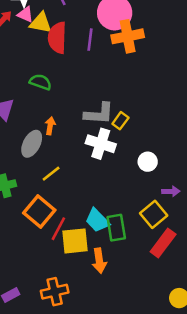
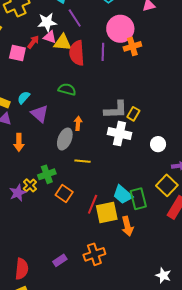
orange cross: (128, 36) -> (132, 46), size x0.7
yellow line: (51, 174) -> (82, 161), turned 49
orange square: (39, 211) -> (64, 193), moved, size x0.7

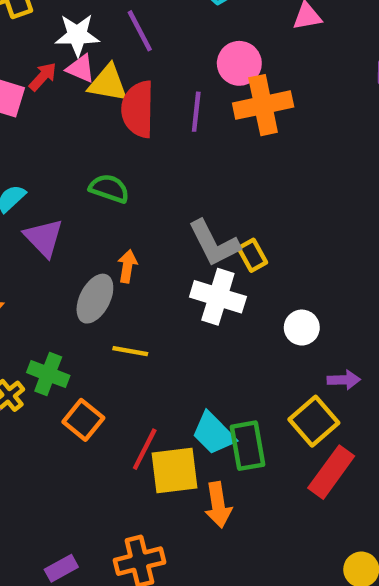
pink circle: (120, 29) -> (239, 63), size x0.7
orange cross: (132, 46) -> (263, 105), size x1.4
gray L-shape: (116, 110) -> (214, 243), turned 60
yellow rectangle: (133, 114) -> (252, 255), turned -64
green cross: (47, 174) -> (48, 374), turned 36

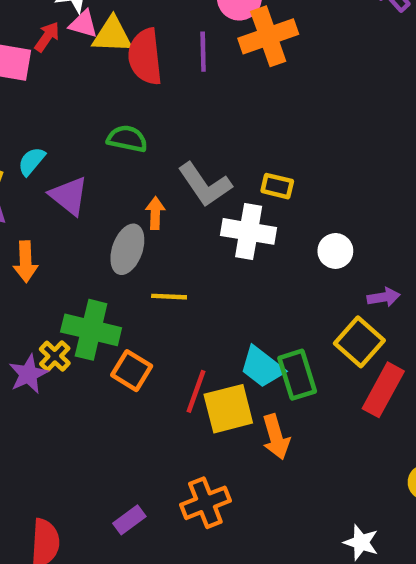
gray L-shape: (214, 243) -> (205, 185), moved
yellow rectangle: (252, 255) -> (277, 186), turned -40
green cross: (48, 374) -> (91, 330), size x1.4

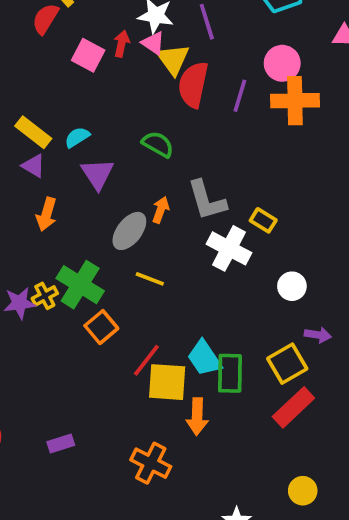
yellow triangle: (112, 35) -> (173, 59), turned 33
red arrow: (47, 37) -> (122, 44), turned -40
orange cross: (205, 503) -> (151, 463), moved, turned 30

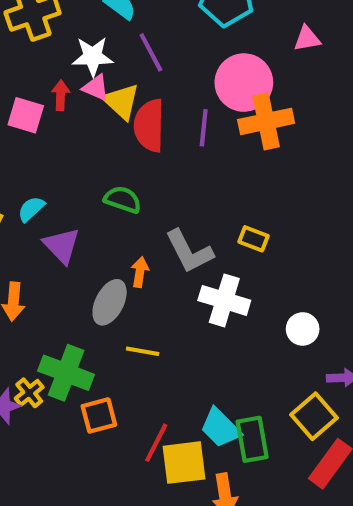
pink circle: (282, 63) -> (244, 83), size x1.4
yellow rectangle: (263, 220) -> (253, 239), moved
orange square: (101, 327) -> (99, 415), turned 36

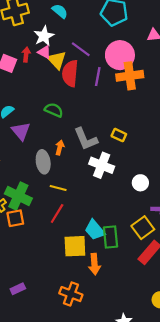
purple line: (151, 52) -> (81, 49), moved, turned -30
white star: (93, 56) -> (44, 36), turned -30
gray ellipse: (110, 302) -> (43, 162), turned -40
orange square: (99, 415) -> (15, 218), moved
red line: (156, 443) -> (57, 214), moved

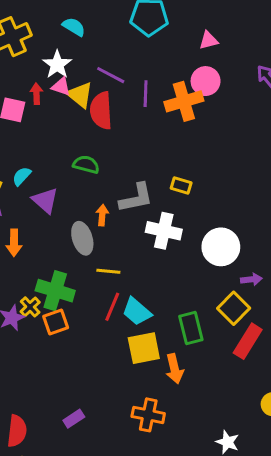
pink circle: (120, 55) -> (206, 81), moved, size x0.7
purple line: (98, 77) -> (146, 94), moved
gray L-shape: (86, 139) -> (136, 198), turned -70
white circle: (140, 183) -> (221, 247), size x1.6
cyan trapezoid: (95, 230) -> (137, 312), moved

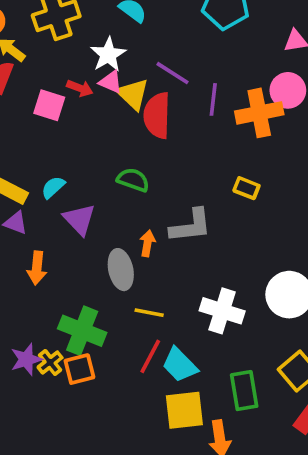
red arrow: (36, 94) -> (80, 88), turned 108
yellow rectangle: (181, 185) -> (246, 188), moved
white cross: (164, 231) -> (222, 311), moved
yellow cross: (30, 307) -> (50, 362), moved

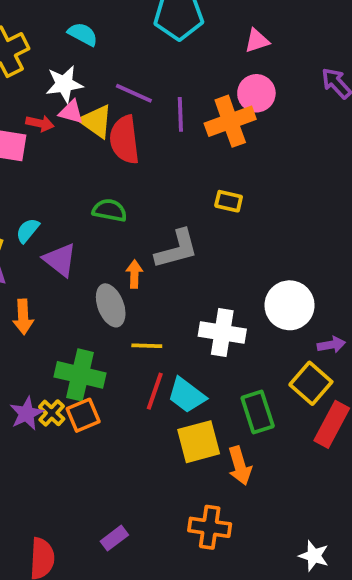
white star: (108, 55) -> (64, 84), turned 30

